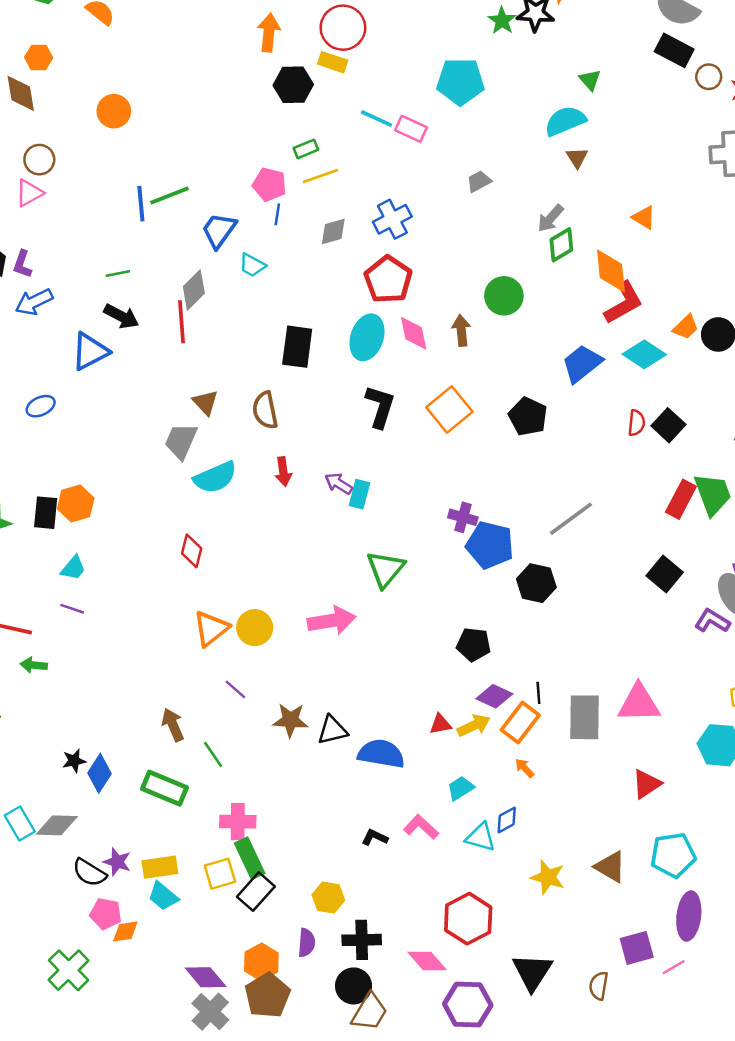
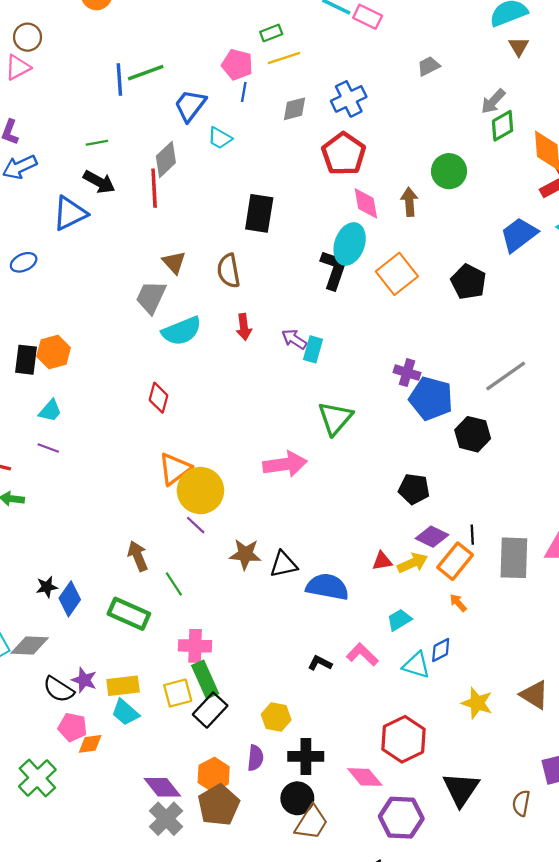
cyan ellipse: (367, 337) -> (350, 244), moved
yellow circle: (255, 628) -> (200, 491), moved, size x1.4

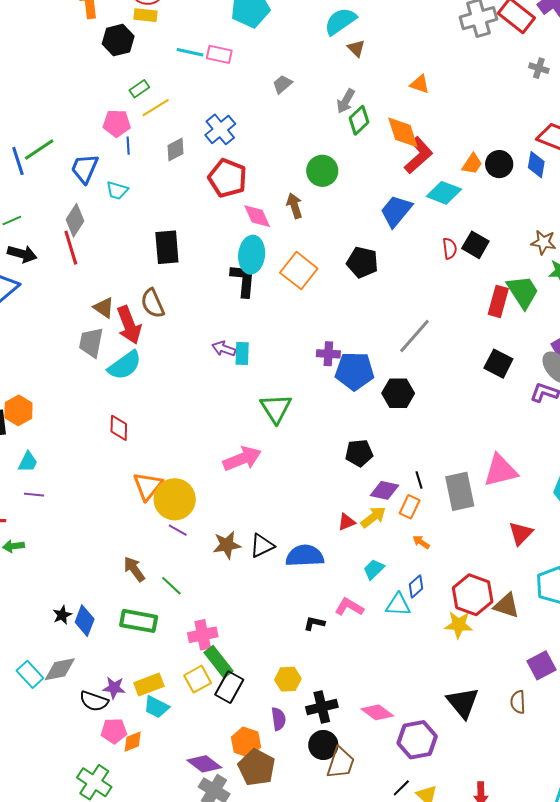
red arrow: (244, 327) -> (129, 325), moved, size x1.6
orange rectangle: (455, 561) -> (410, 507), size x0.7
red hexagon: (403, 739) -> (473, 595), moved

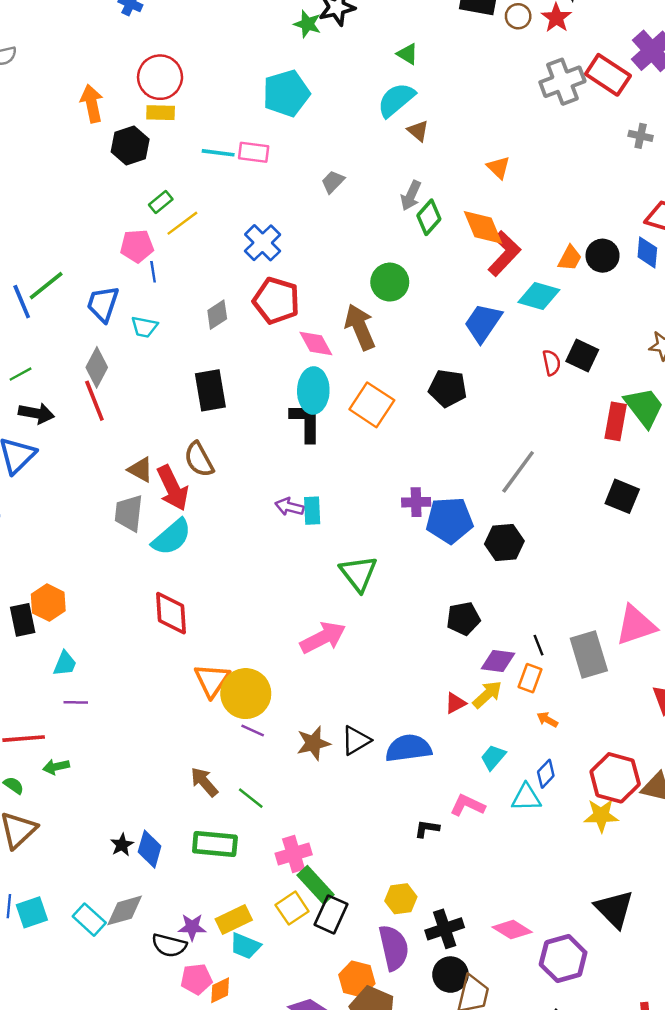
orange triangle: (420, 84) -> (498, 167), turned 30
gray diamond: (176, 149) -> (217, 315), moved
brown arrow: (294, 206) -> (360, 327), size x1.5
red diamond: (119, 428) -> (171, 613), size x1.4
purple semicircle: (278, 719) -> (394, 948), size x1.6

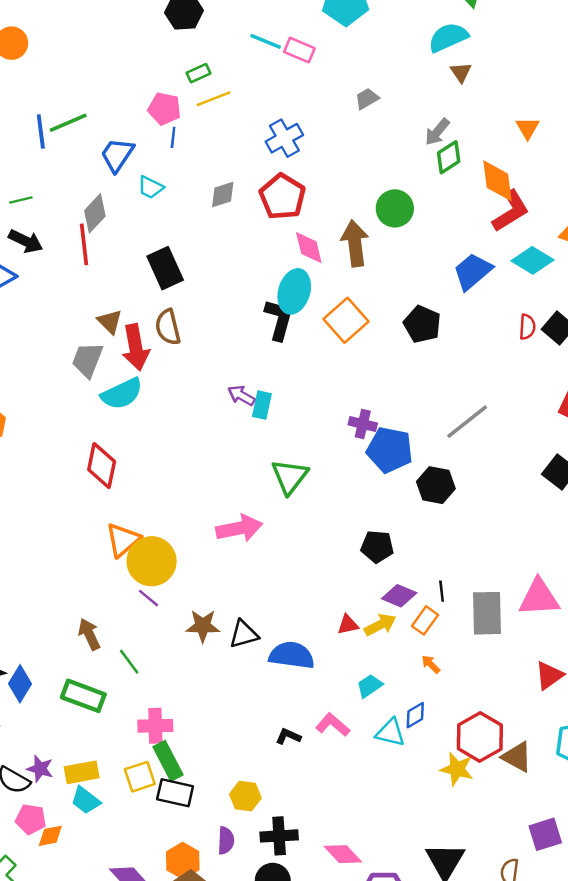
black rectangle: (210, 390) -> (165, 268), moved, turned -30
black rectangle: (331, 914) -> (175, 793), turned 63
purple semicircle: (394, 948) -> (226, 841), size x0.6

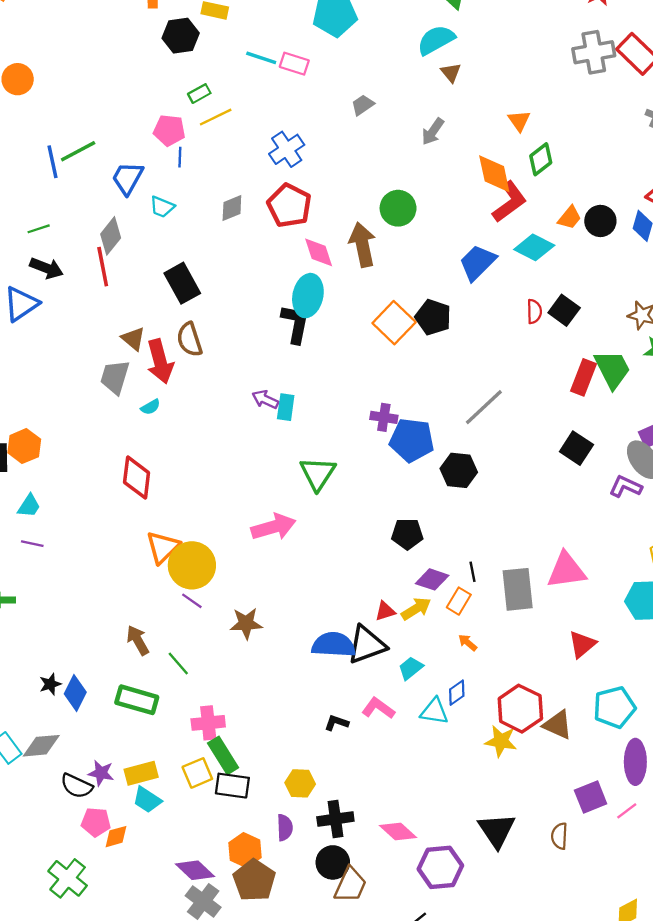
green diamond: (449, 157) -> (541, 159), moved
orange square: (346, 320) -> (394, 323), moved
cyan semicircle: (122, 394) -> (150, 407), size x0.5
black triangle: (244, 634) -> (367, 645), moved, size x1.4

